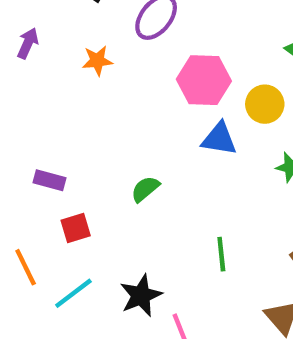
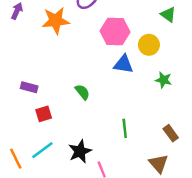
orange star: (97, 61) -> (56, 21), size x1.6
green semicircle: (145, 189) -> (82, 92), turned 91
orange line: (26, 267) -> (16, 159), moved

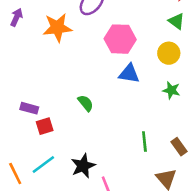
yellow circle: (149, 45) -> (169, 53), moved
purple rectangle: (29, 87) -> (29, 108), moved
green line: (125, 128) -> (144, 141), moved

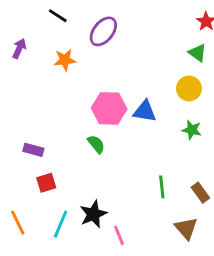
orange star: (57, 28) -> (65, 60), size x0.7
pink hexagon: (120, 39) -> (109, 108), moved
red square: (45, 126) -> (46, 183), moved
cyan line: (43, 165) -> (61, 224), moved, turned -30

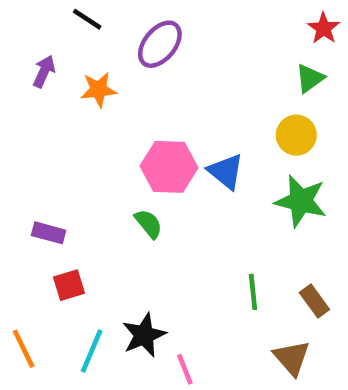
purple arrow: (19, 49) -> (44, 71), moved
green triangle: (198, 53) -> (310, 78), turned 48
blue triangle: (145, 111) -> (226, 171), turned 30
green star: (192, 130) -> (301, 201), size x1.6

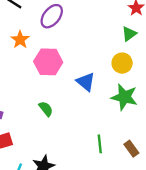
orange star: (99, 90) -> (20, 40), turned -30
pink hexagon: (169, 167) -> (48, 62), moved

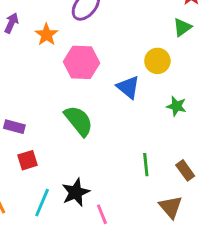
yellow circle: (122, 63) -> (157, 61), moved
green star: (124, 97) -> (176, 106), size x0.6
green semicircle: (46, 109) -> (79, 121), size x1.6

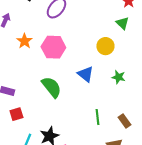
green triangle: (182, 27) -> (122, 23), turned -40
orange star: (46, 35) -> (24, 41), moved
blue triangle: (128, 87) -> (85, 74), moved

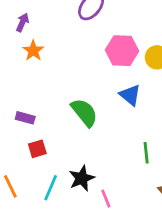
orange star: (24, 41) -> (33, 51), moved
pink hexagon: (53, 47) -> (122, 51), moved

